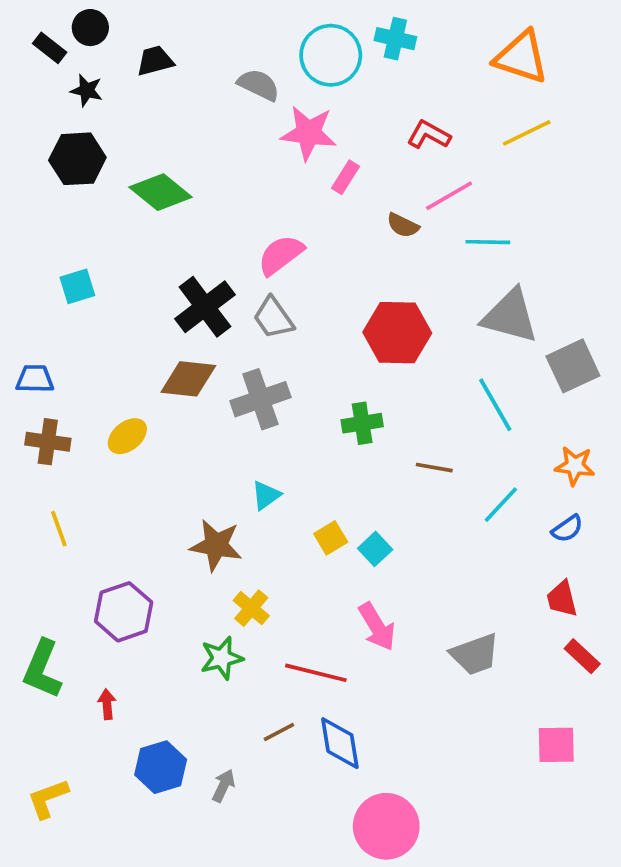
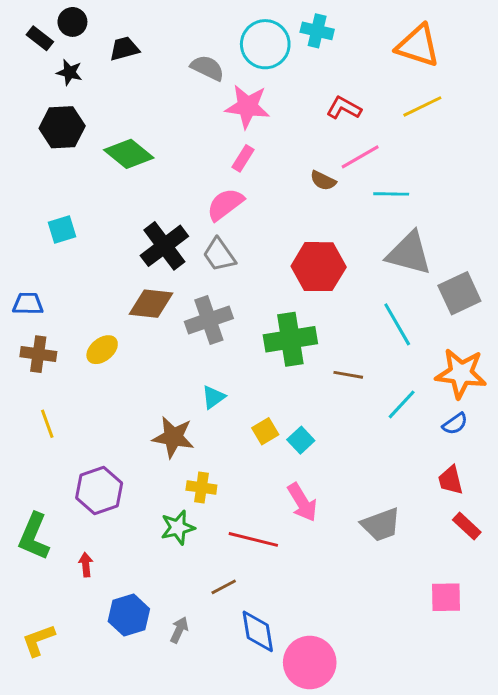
pink rectangle: (346, 177) -> (243, 158), moved
green cross: (362, 423) -> (290, 339), size x1.6
orange star: (575, 466) -> (461, 373), size x1.6
yellow cross: (251, 608) -> (201, 488), turned -32
blue diamond: (340, 743) -> (258, 631), moved

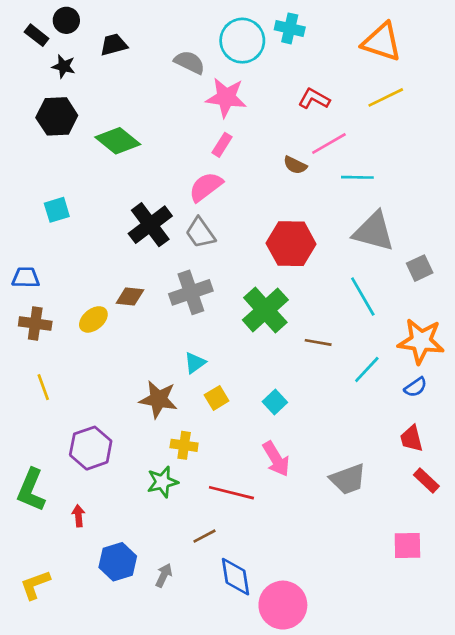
gray square: (459, 293) -> (420, 268), size x0.7
brown diamond: (151, 304) -> (130, 296), moved, size x0.7
green cross: (290, 339) -> (265, 310), turned -33
yellow square: (265, 431) -> (217, 398), moved

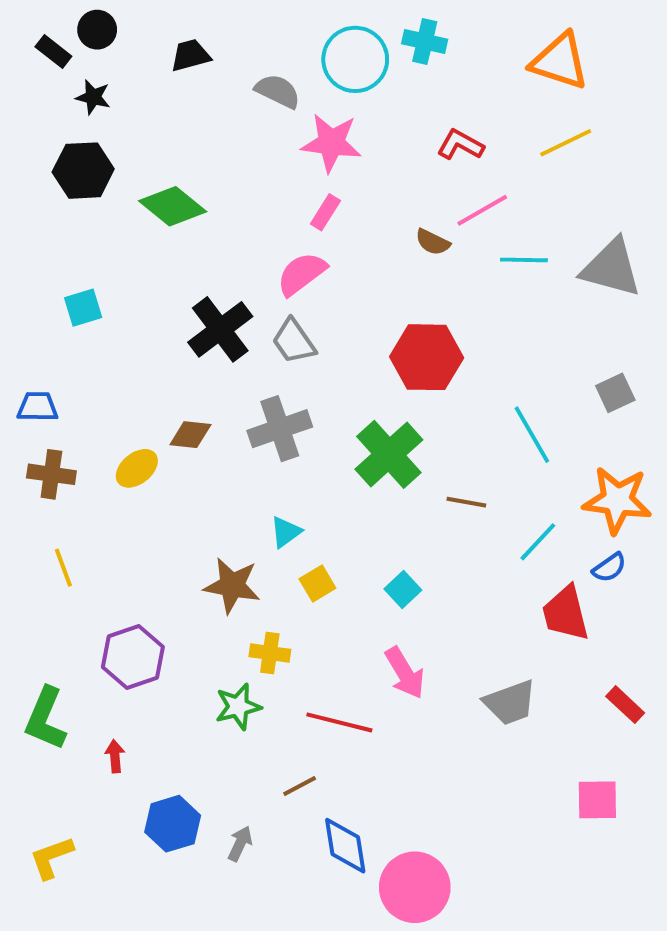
black trapezoid: (114, 45) -> (190, 55), moved
gray triangle: (374, 231) -> (611, 268), moved
red trapezoid: (411, 439) -> (566, 613), moved, size x1.4

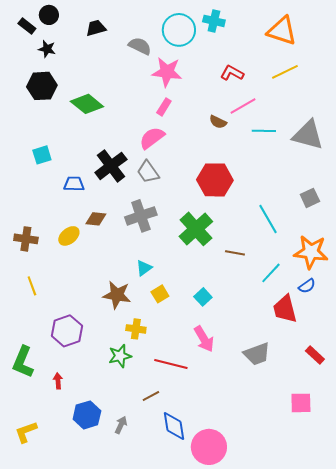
blue trapezoid: (38, 407) -> (74, 184), moved

